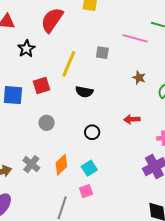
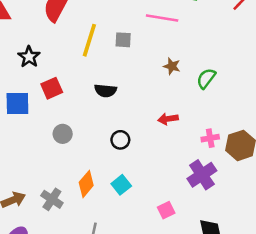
black star: (26, 49) -> (29, 57), moved
yellow line: (69, 64) -> (89, 40), moved
gray cross: (31, 164) -> (52, 199), moved
pink square: (86, 191) -> (166, 210), moved

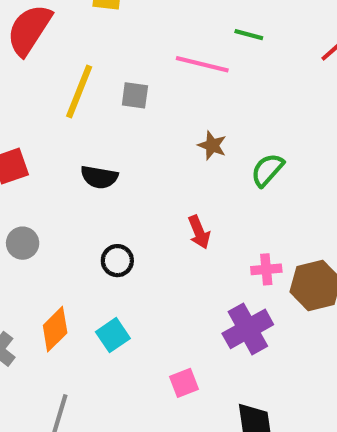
red arrow: (168, 119) -> (199, 232), turned -108

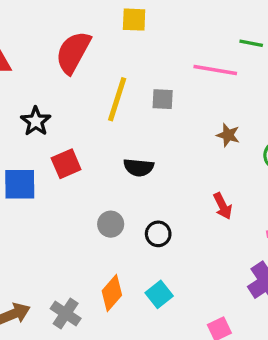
gray circle: (23, 243) -> (111, 224), moved

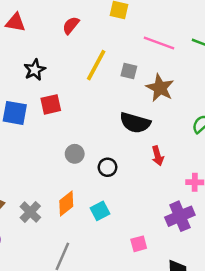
red semicircle: (73, 52) -> (71, 25), size x0.6
pink line: (215, 70) -> (159, 43), moved
brown star: (228, 135) -> (160, 88), moved, size x1.6
black semicircle: (139, 167) -> (135, 123), moved, size x1.4

